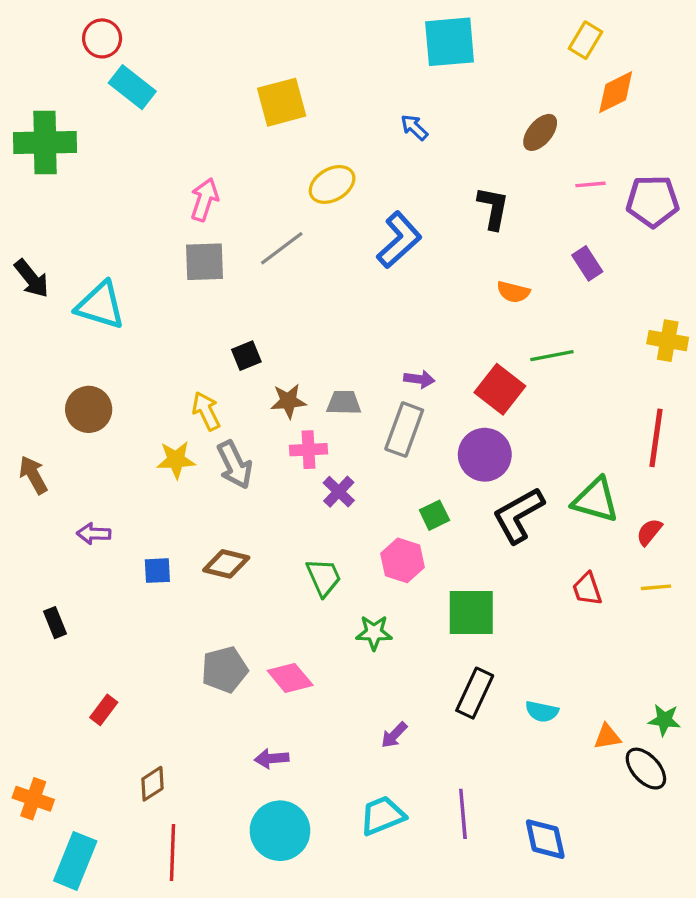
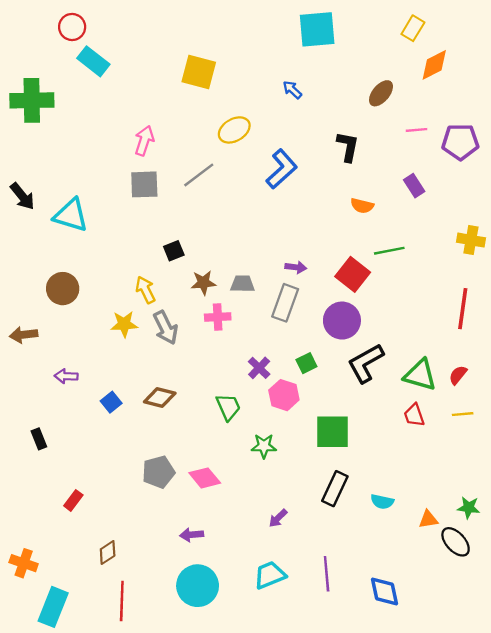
yellow square: (282, 102) -> (199, 72), turned 30
brown arrow: (33, 475) -> (24, 335), turned -68
purple cross: (339, 492) -> (259, 368), moved
green triangle: (596, 500) -> (420, 375), moved
blue square: (157, 571) -> (111, 402), turned -36

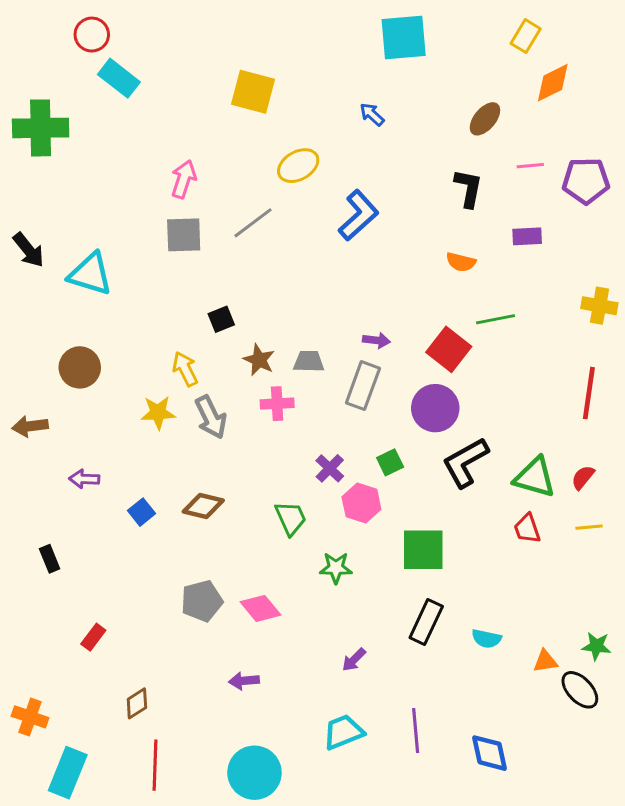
black L-shape: (348, 147) -> (468, 188), moved
purple rectangle: (414, 186) -> (527, 236), turned -60
brown star: (203, 283) -> (259, 360), turned 30
cyan circle: (198, 586) -> (254, 773), moved

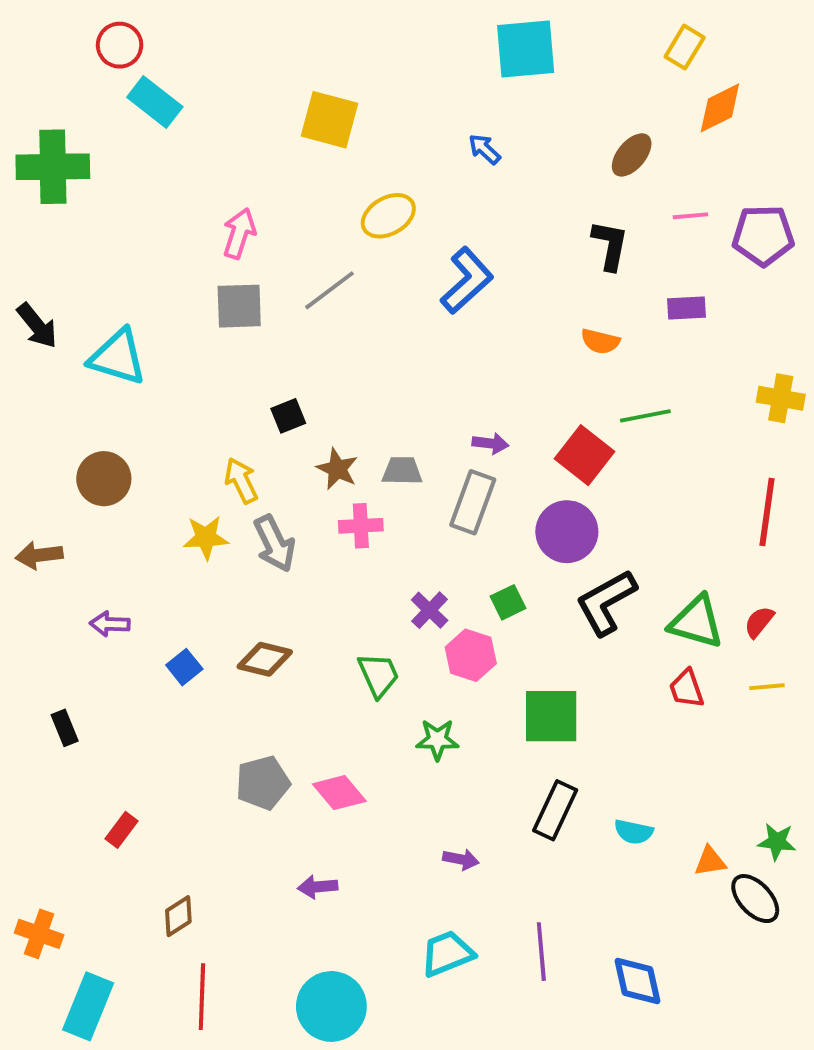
purple arrow: (354, 660) -> (461, 859), turned -124

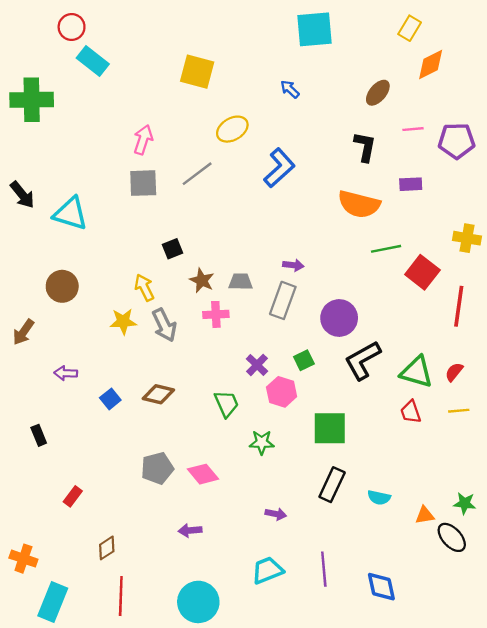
orange semicircle: (600, 341) -> (359, 204), size x1.8
red square: (585, 455) -> (422, 272), moved
brown arrow: (39, 555) -> (23, 332), turned -48

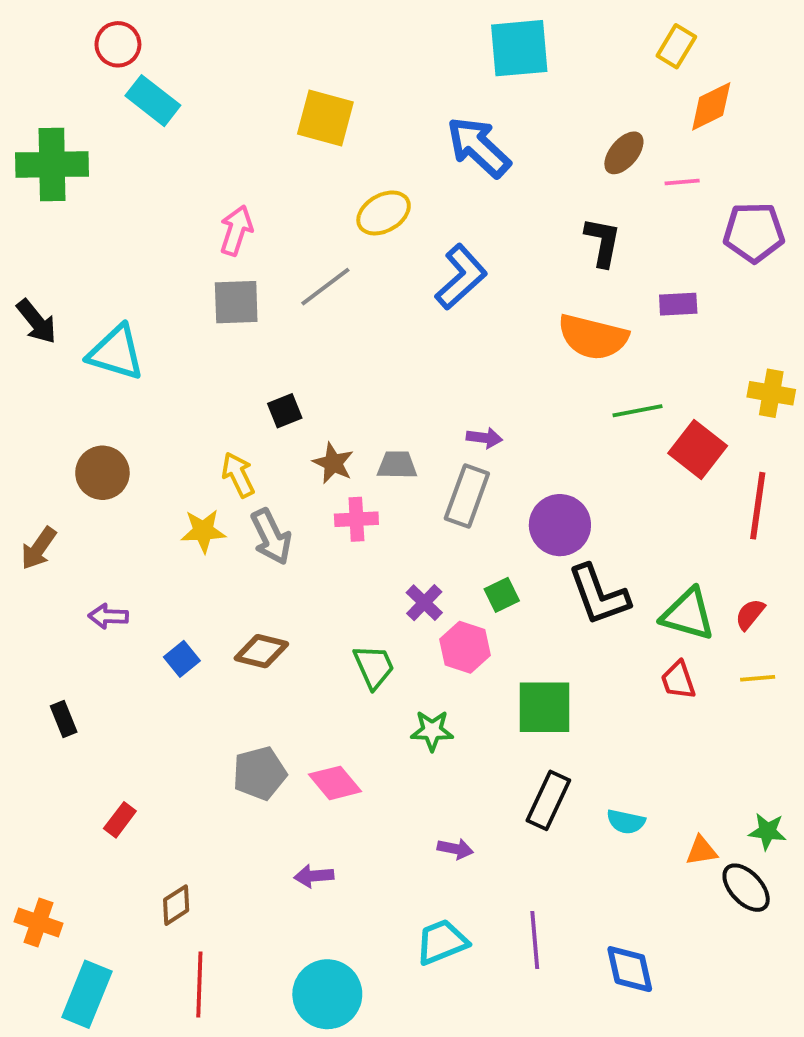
blue arrow: (290, 89) -> (479, 147), size x2.0
pink line: (413, 129) -> (682, 182), moved
black L-shape: (363, 360) -> (599, 595), turned -81

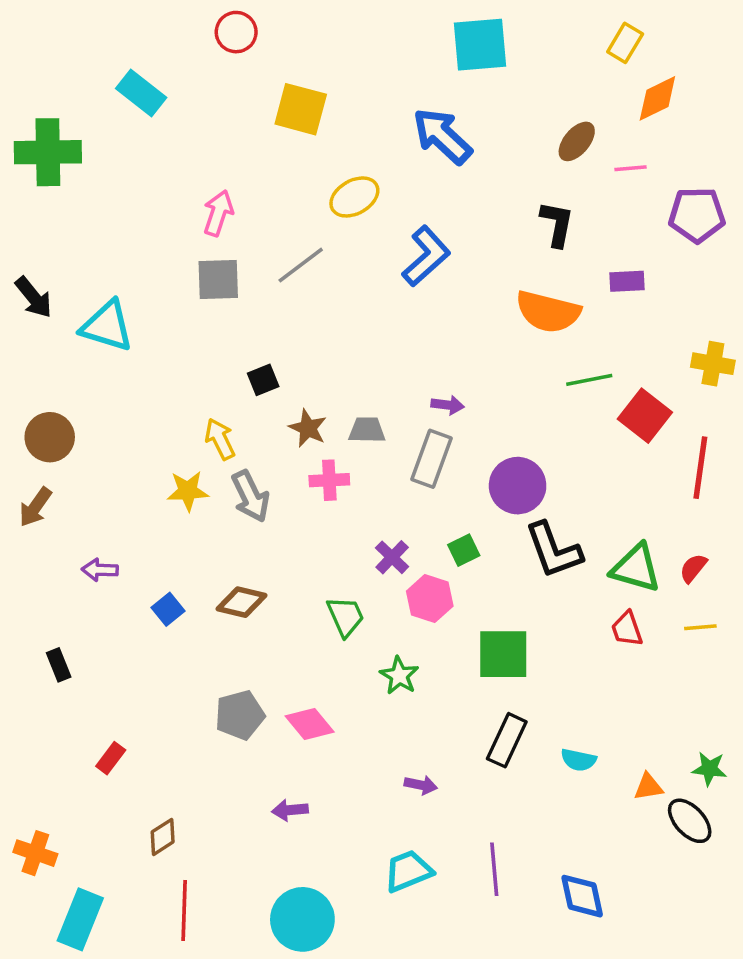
red circle: (118, 44) -> (236, 32), moved
brown circle: (102, 473) -> (50, 437), moved
green star: (432, 731) -> (399, 676), turned 30

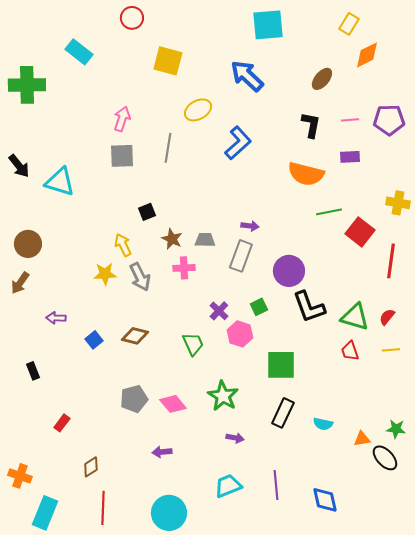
pink line: (630, 168) -> (350, 120), moved
gray line: (301, 265) -> (168, 148), turned -44
green star: (399, 676) -> (223, 396), moved, size x1.4

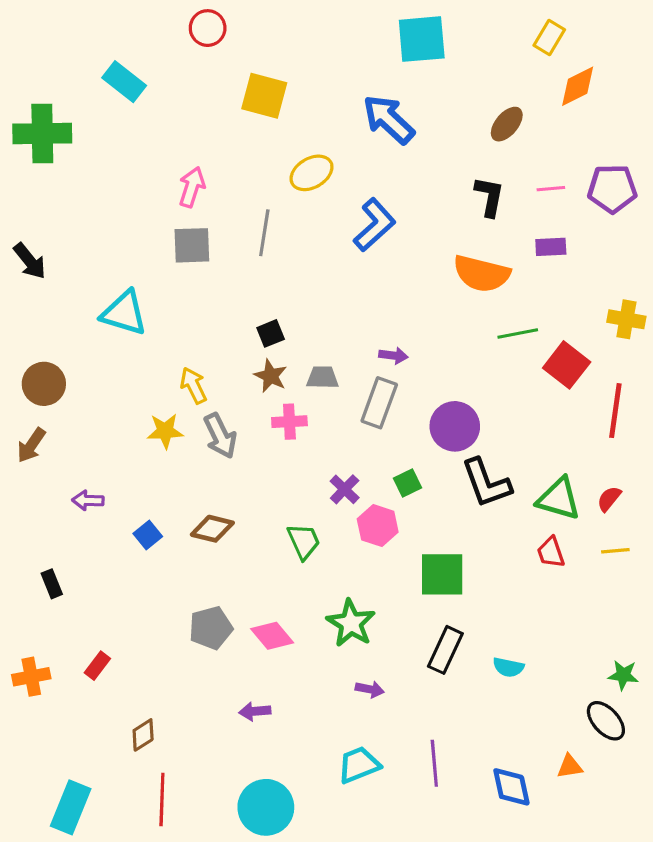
cyan triangle: (60, 182) -> (124, 313), moved
black square: (147, 212) -> (271, 333), moved
orange triangle: (362, 439) -> (570, 766), moved
orange cross: (20, 476) -> (31, 677), moved, turned -30

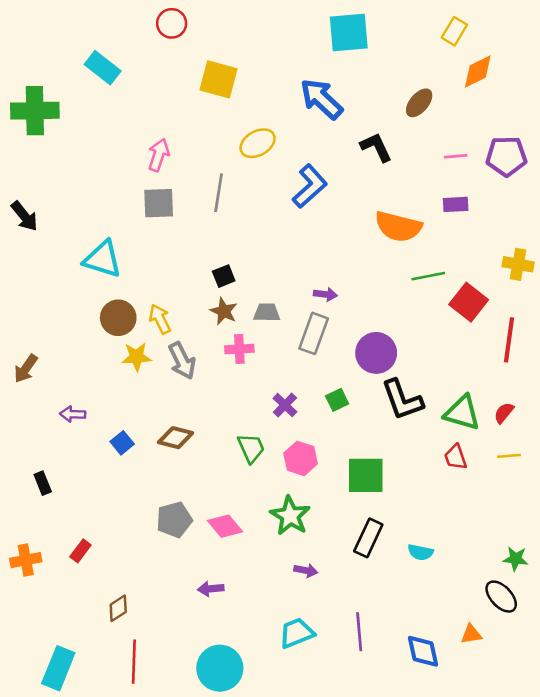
black L-shape: (489, 196) -> (376, 147), moved, turned -36
brown circle: (44, 384) -> (118, 318), moved
pink hexagon: (378, 526) -> (301, 458), moved

